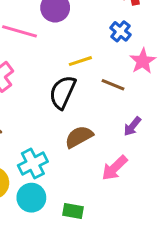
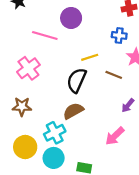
blue cross: (120, 31) -> (119, 35), turned -32
brown semicircle: (79, 137) -> (73, 111), moved

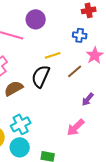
brown line: (114, 75) -> (75, 71), turned -63
brown semicircle: (73, 111) -> (14, 88), moved

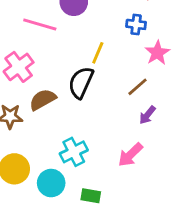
yellow line: (53, 55) -> (98, 53), turned -49
brown line: (75, 71) -> (137, 87), moved
cyan cross: (21, 124) -> (74, 152), moved

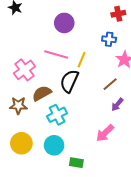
pink line: (40, 24) -> (56, 55), moved
cyan cross: (74, 152) -> (57, 115), moved
cyan circle: (51, 183) -> (54, 145), moved

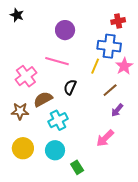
blue cross: (109, 39) -> (109, 46), size x1.6
yellow line: (82, 60) -> (95, 66), moved
black semicircle: (69, 81) -> (70, 87), size x0.7
green rectangle: (76, 163) -> (77, 167), turned 48

